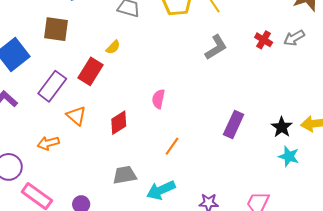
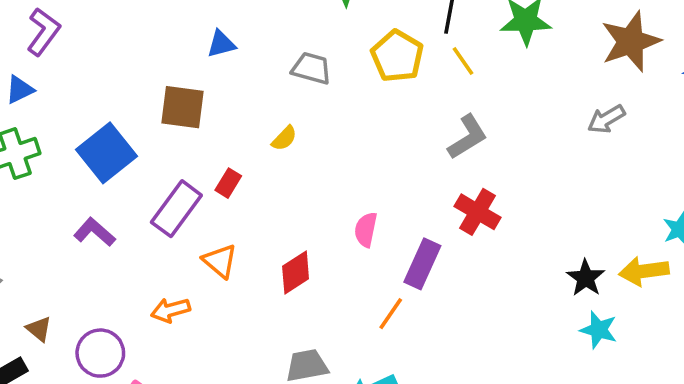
red cross: (264, 40) -> (478, 212), moved, size x1.4
red rectangle: (91, 71) -> (228, 183), moved, size x0.6
purple rectangle: (234, 124) -> (422, 264), moved

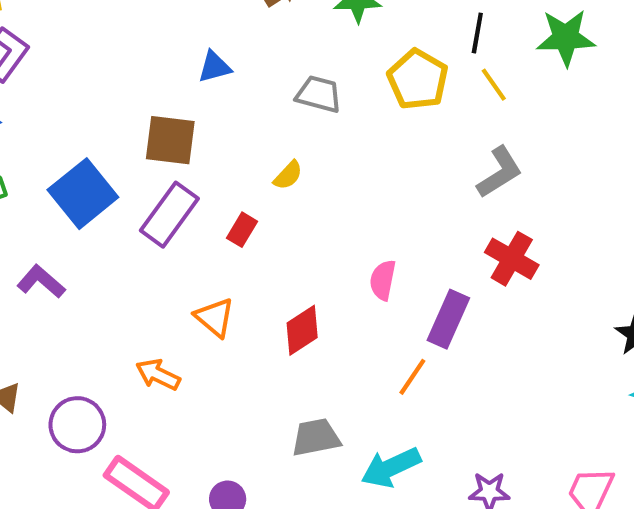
red rectangle: (228, 183) -> (242, 230), moved
purple rectangle: (176, 209) -> (169, 215), moved
purple L-shape: (94, 232) -> (41, 282), moved
orange arrow: (170, 310) -> (158, 375), turned 42

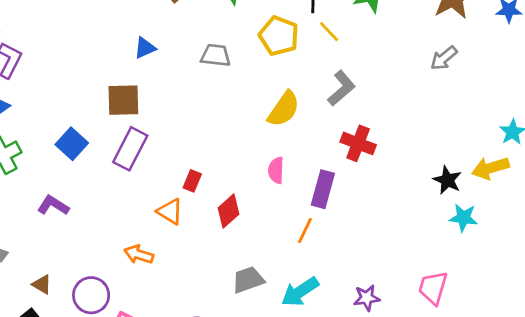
yellow semicircle: (288, 175) -> (284, 109), moved, size x1.8
blue square: (83, 194) -> (72, 144), size x0.7
red rectangle: (242, 230) -> (192, 181), moved

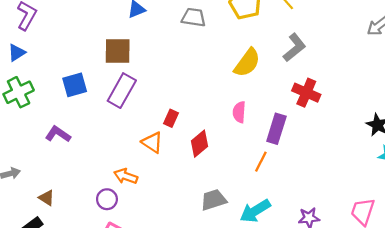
blue square: (72, 144) -> (75, 85), turned 30
purple circle: (91, 295) -> (107, 199), moved, size x0.7

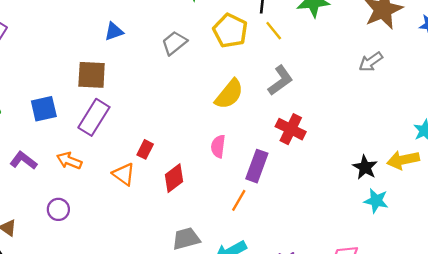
gray trapezoid: (194, 17) -> (174, 43), turned -50
orange arrow: (126, 176) -> (69, 161), moved
purple circle: (107, 199) -> (58, 209), moved

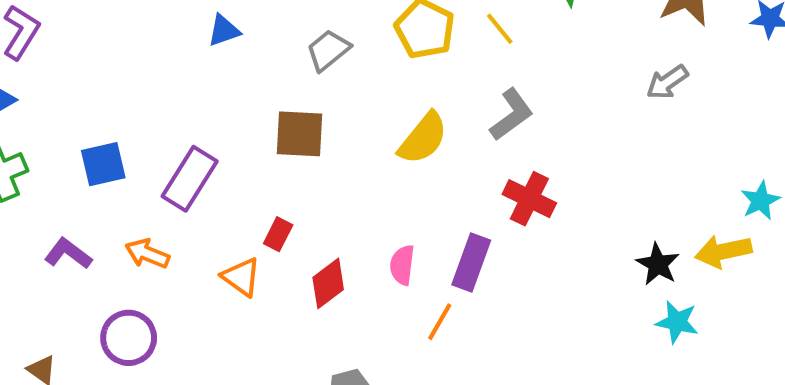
brown square: (92, 75) -> (300, 134), moved
pink semicircle: (218, 146) -> (402, 265), moved
purple circle: (58, 209) -> (129, 338), size x1.4

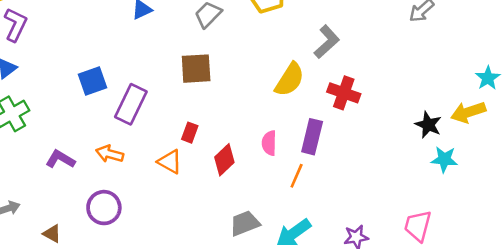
yellow semicircle: (423, 138) -> (290, 80), moved
blue square: (103, 164) -> (93, 81), moved

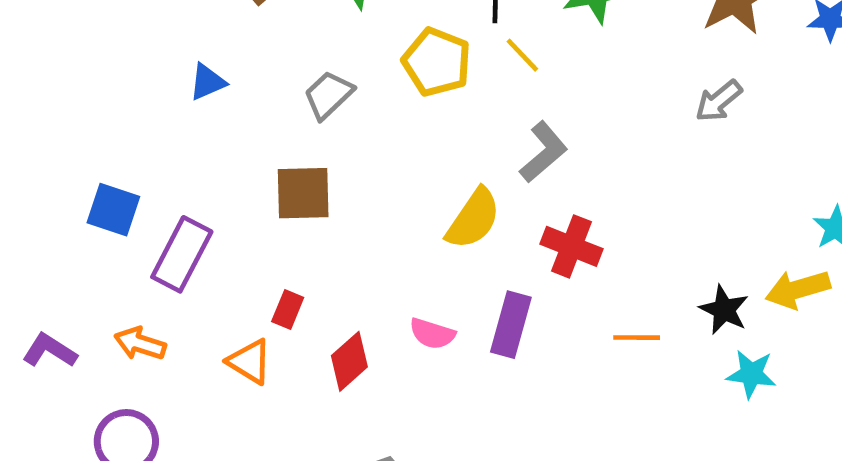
blue square: (93, 81) -> (113, 210), turned 36
pink semicircle: (269, 143) -> (432, 334), turned -75
orange line: (297, 176) -> (637, 338), moved, turned 65

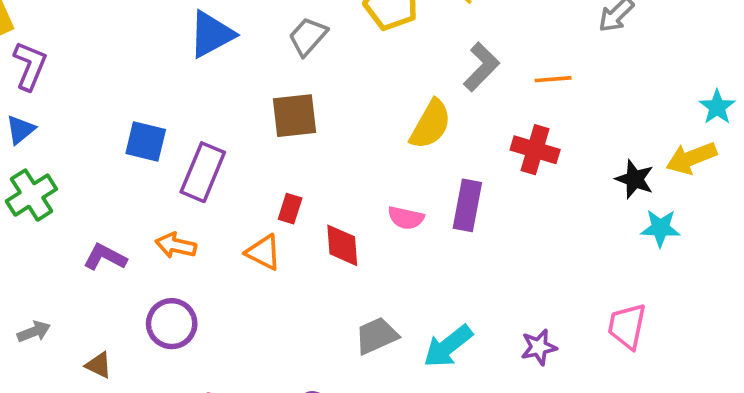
blue triangle: (207, 82) -> (211, 34), size x1.6
red cross: (572, 246) -> (535, 150), moved
orange line: (637, 338) -> (553, 79), moved
red diamond: (349, 361) -> (342, 245), turned -48

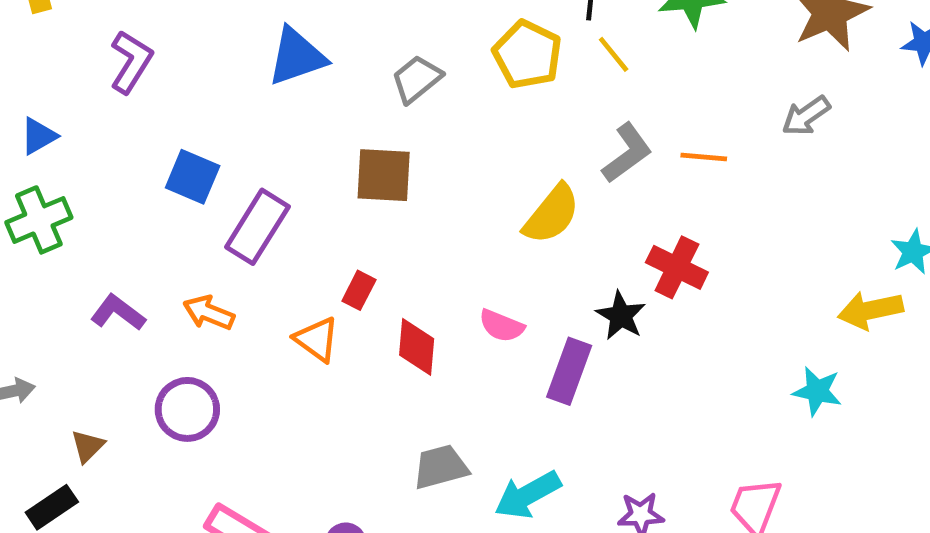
purple L-shape: (30, 66) -> (131, 62), moved
orange line: (553, 79) -> (704, 157), moved
black star: (635, 179) -> (621, 316), moved
purple rectangle: (467, 205) -> (569, 371), moved
brown triangle: (99, 365) -> (88, 446), turned 40

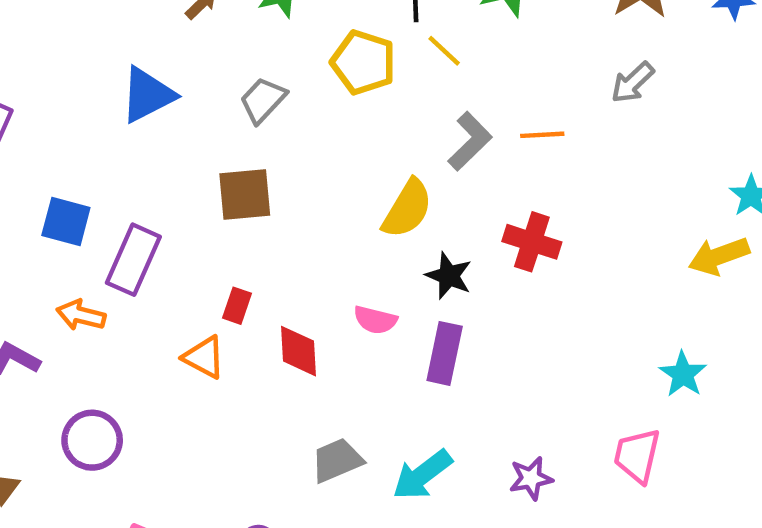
orange arrow: (209, 313) -> (81, 315), moved
black star: (621, 316) -> (449, 276), moved
cyan star: (817, 391) -> (683, 374), moved, turned 30

